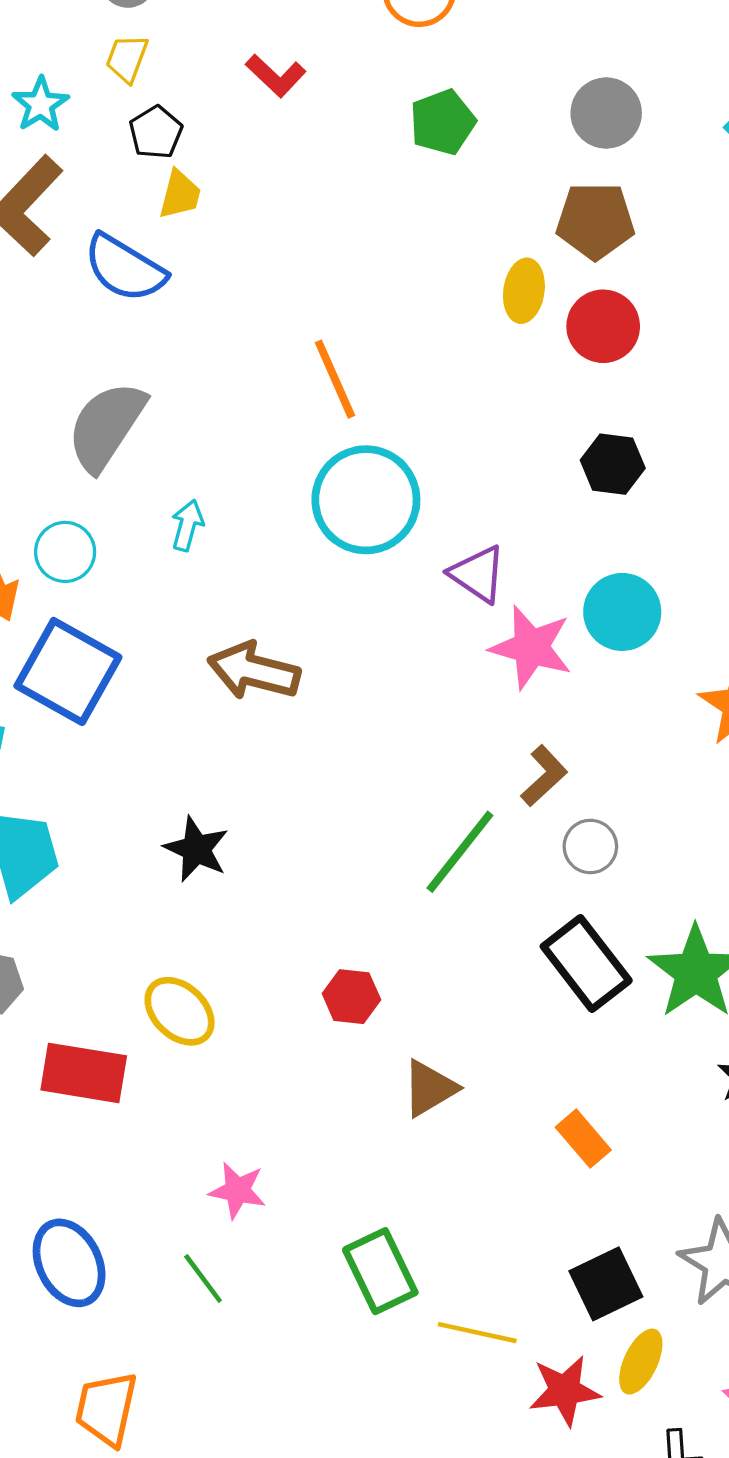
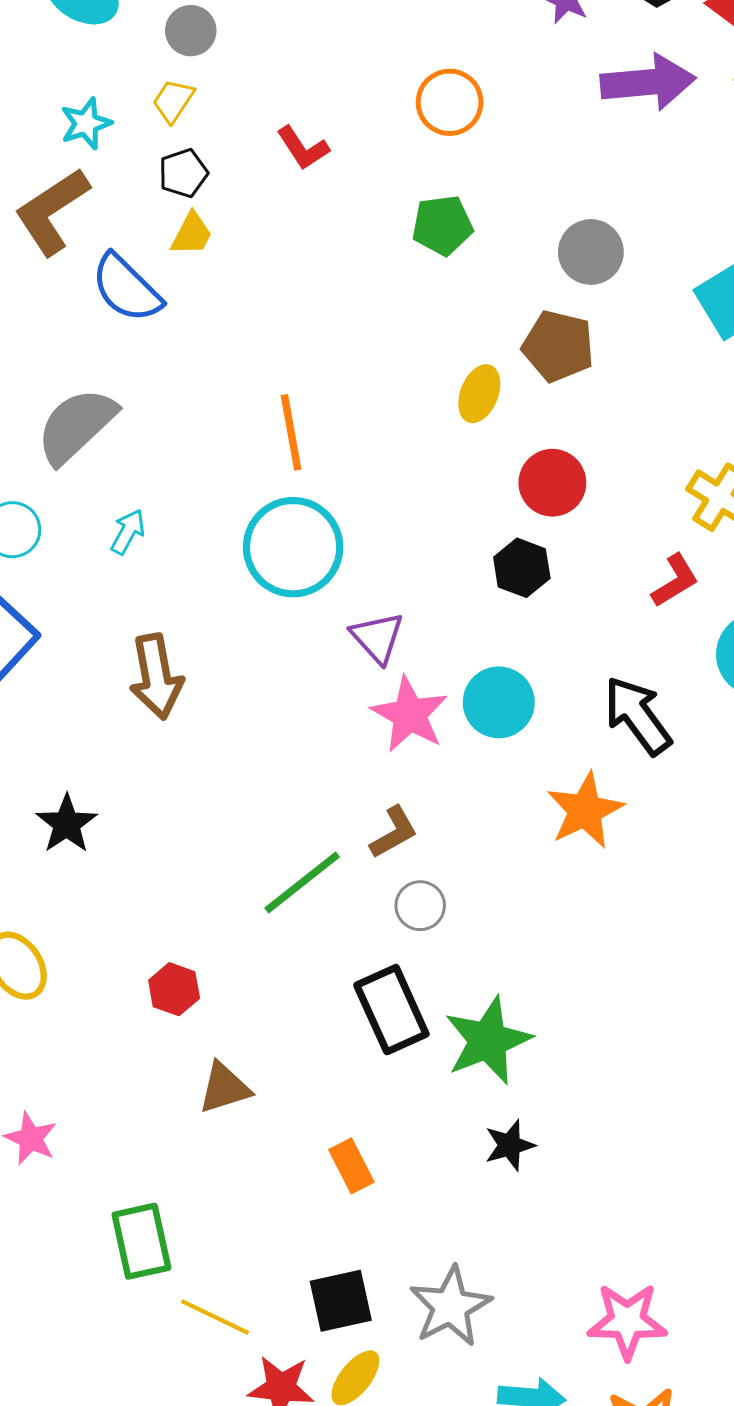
red circle: (603, 326) -> (552, 483), moved
brown arrow: (254, 671) -> (156, 677), turned -128

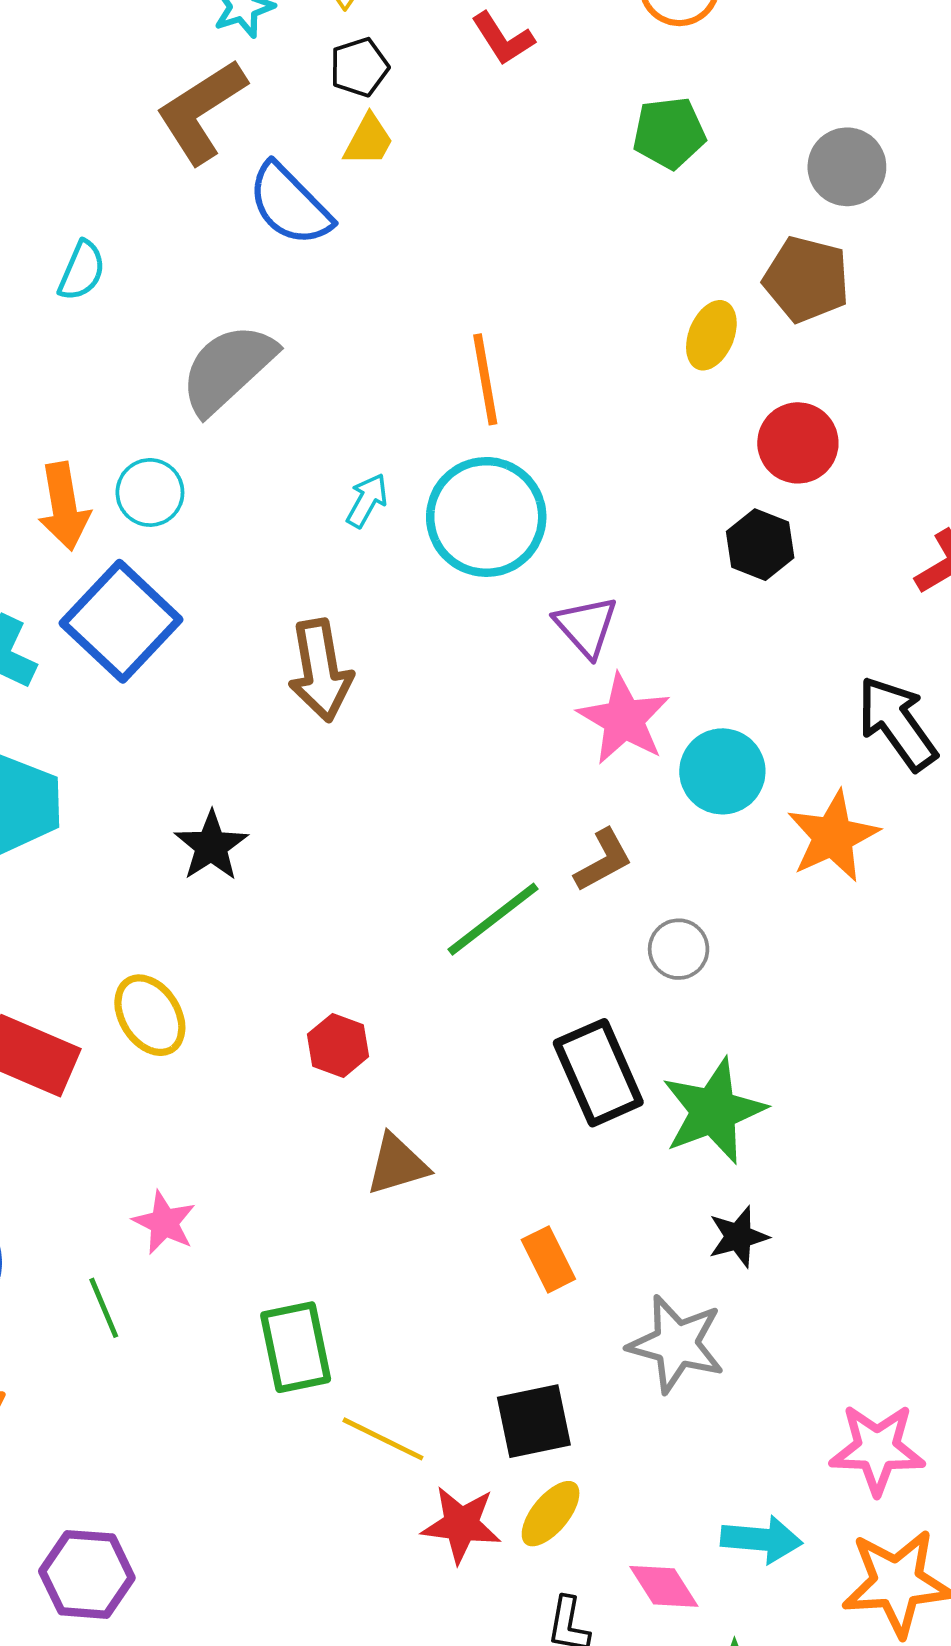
cyan arrow: (128, 532) -> (367, 500), moved
cyan circle: (499, 702) -> (722, 771), moved
gray circle: (420, 906) -> (679, 949), moved
gray star: (450, 1306) -> (676, 1344), moved, turned -30

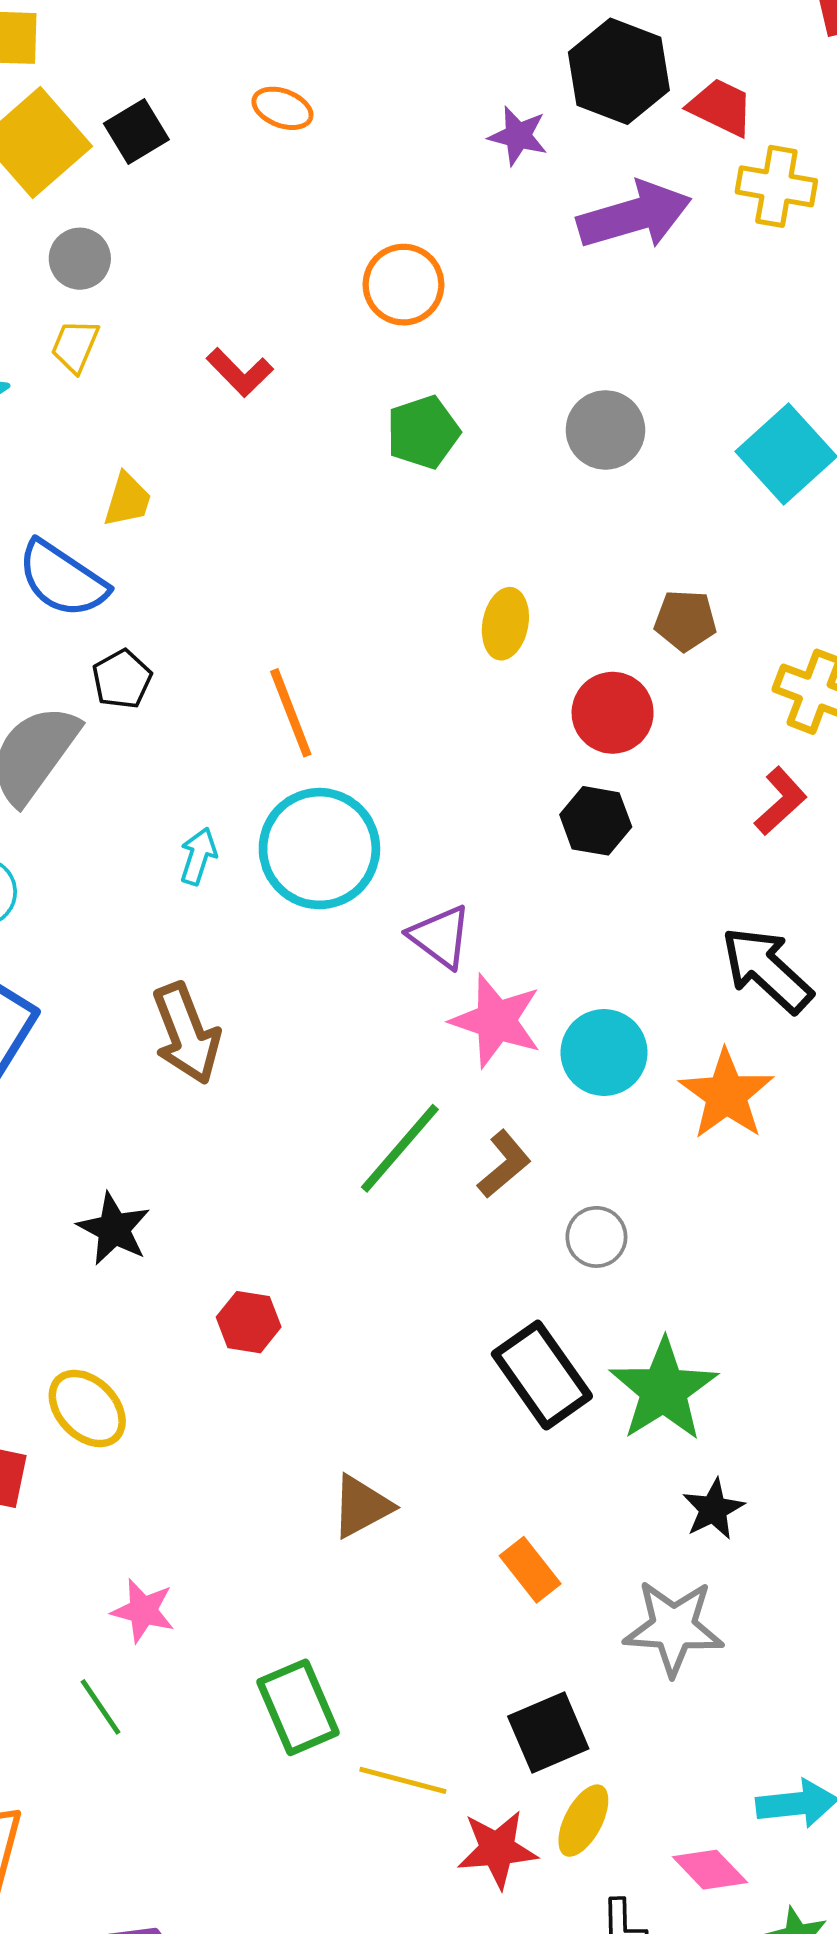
black pentagon: (359, 67) -> (122, 679), moved
brown pentagon: (806, 279) -> (685, 620), moved, size x0.7
green line: (493, 919) -> (400, 1148), moved
red hexagon: (338, 1045) -> (249, 1322), moved

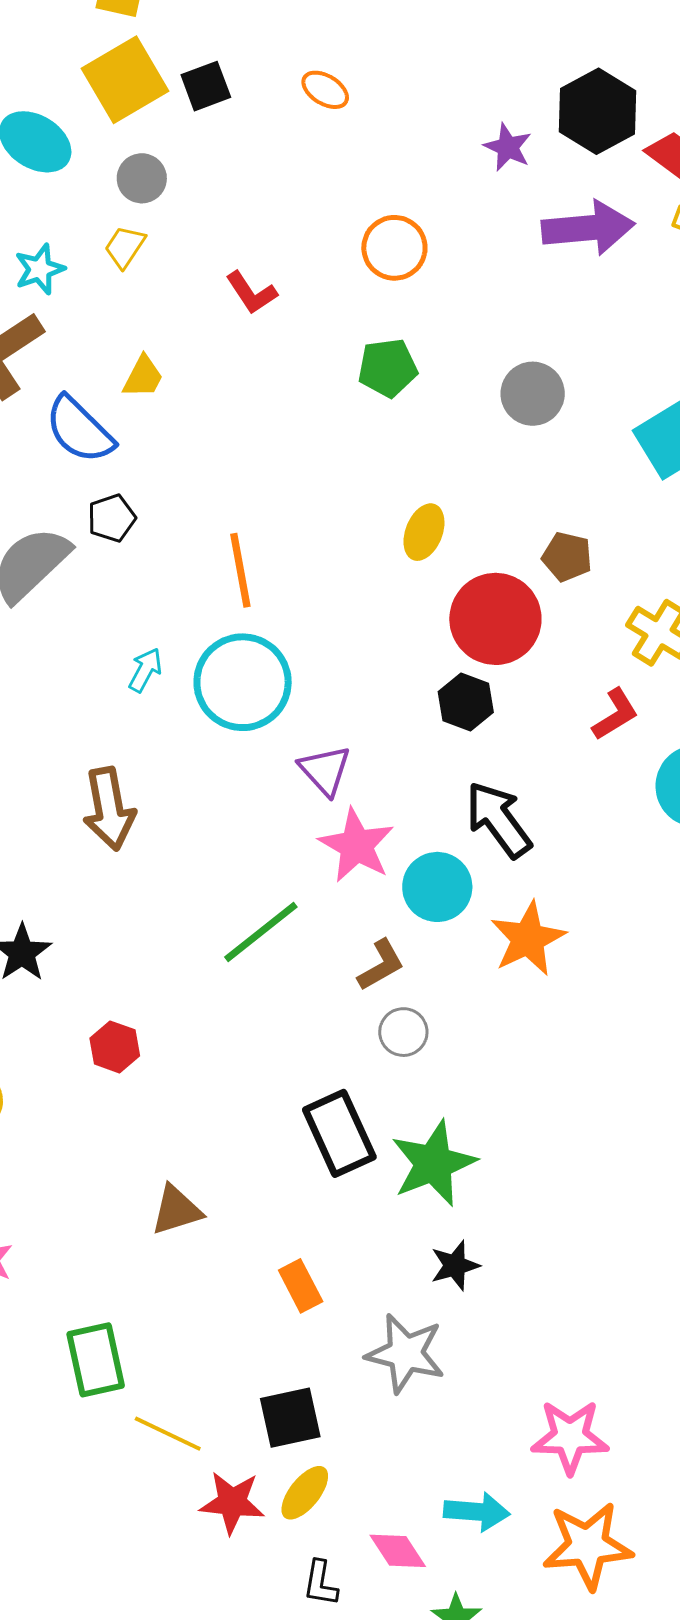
red circle: (613, 713) -> (495, 619), size x1.4
black arrow: (767, 970) -> (498, 820), moved
brown L-shape: (504, 1164) -> (381, 965), moved

